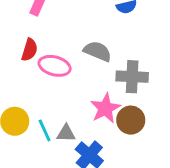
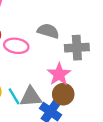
brown circle: (131, 120) -> (63, 94), moved
gray triangle: (66, 133) -> (31, 97), size x1.5

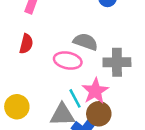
pink ellipse: (16, 46) -> (68, 61), moved
cyan line: (14, 96) -> (75, 98), moved

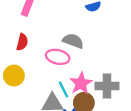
gray cross: (117, 62) -> (107, 86), moved
yellow circle: (17, 107) -> (14, 76), moved

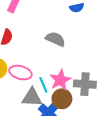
pink ellipse: (58, 57) -> (20, 73), moved

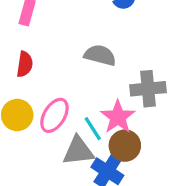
pink ellipse: (20, 73) -> (54, 115), turned -65
gray cross: (85, 84) -> (148, 89), moved

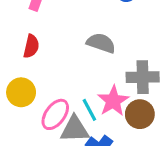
pink ellipse: (54, 115) -> (55, 114), moved
brown circle: (125, 146) -> (140, 114), moved

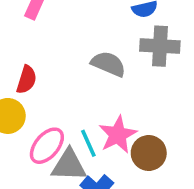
red semicircle: (31, 46) -> (26, 80), moved
gray cross: (143, 77) -> (160, 46), moved

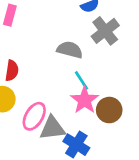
gray cross: (160, 46) -> (105, 31), turned -32
cyan line: (88, 143) -> (82, 81), moved

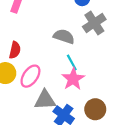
brown circle: (109, 110) -> (95, 109), moved
pink ellipse: (34, 116) -> (30, 76), moved

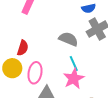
pink ellipse: (30, 76) -> (35, 73), turned -30

